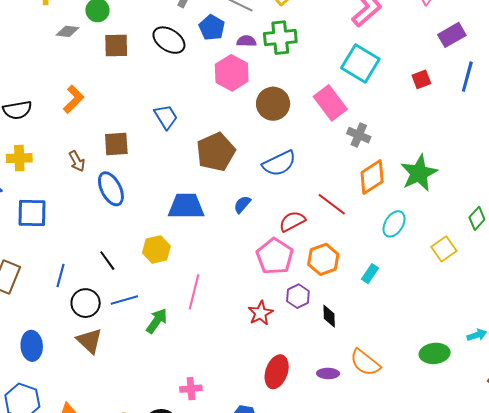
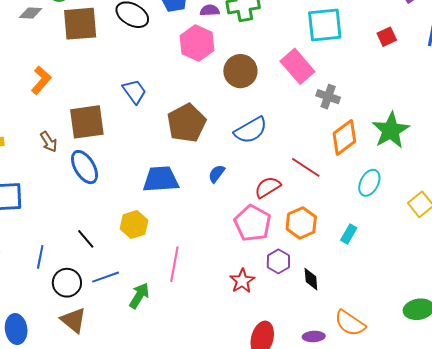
brown square: (116, 46) -> (80, 24), size x1.4
cyan square: (360, 64) -> (325, 25), turned -33
brown square: (116, 144) -> (87, 122), size x1.4

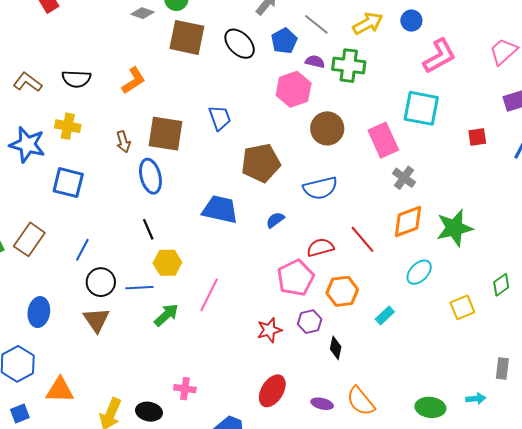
yellow hexagon: (134, 224) -> (167, 263), moved
black line: (86, 239) -> (148, 229), moved

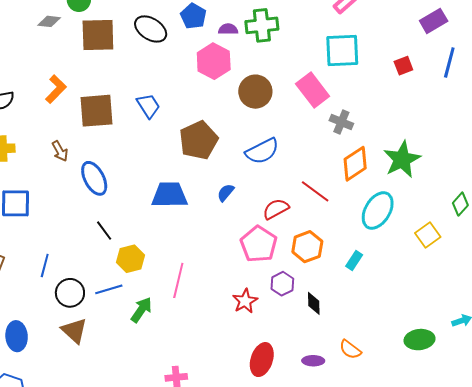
brown square: (166, 134) -> (97, 111), moved
cyan ellipse: (419, 272) -> (378, 210), size x1.4
orange semicircle: (361, 401) -> (350, 349), size x0.7

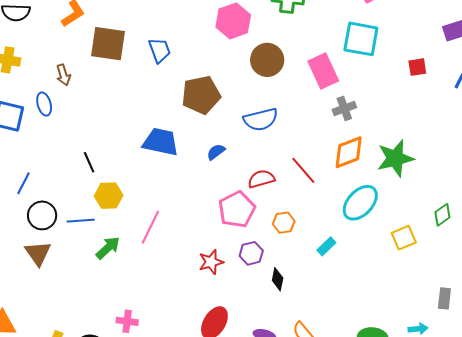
gray cross: (341, 122) -> (344, 108), turned 35
blue ellipse: (94, 178) -> (44, 104), moved, size x0.7
orange hexagon: (307, 247) -> (284, 223), size x0.7

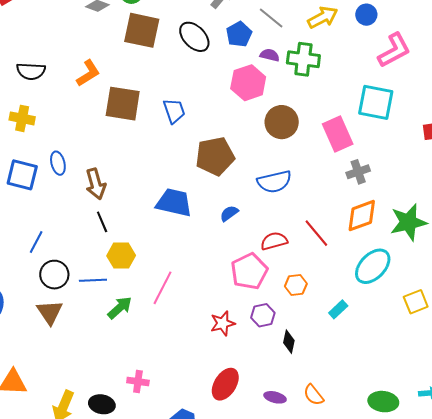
brown arrow: (63, 75) -> (96, 184), moved, size x1.4

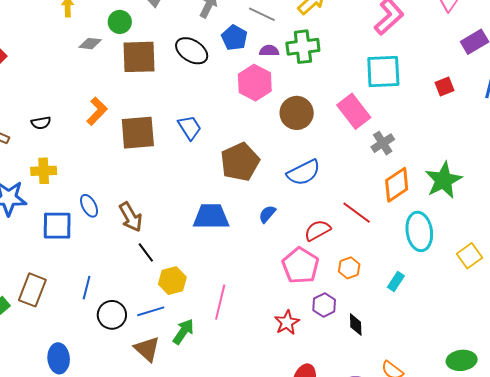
black semicircle: (31, 71) -> (41, 123), size x0.7
cyan ellipse: (373, 266) -> (419, 231), turned -39
brown triangle: (50, 312) -> (147, 349), moved

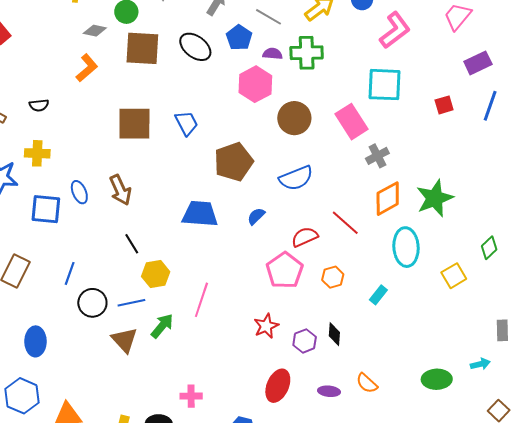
orange L-shape: (97, 111) -> (87, 68), moved
brown arrow: (131, 217) -> (120, 190), moved
purple hexagon: (324, 305) -> (305, 341), moved

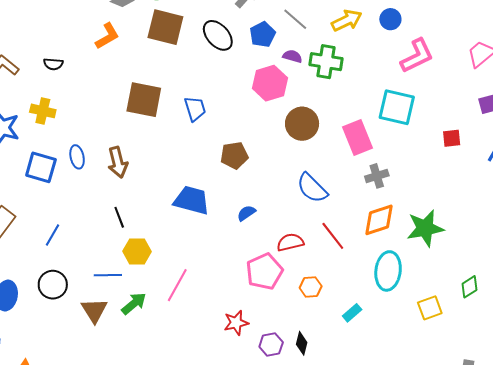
brown pentagon: (234, 162) -> (234, 155), size x0.7
blue semicircle: (296, 178) -> (312, 188), moved, turned 56
black circle: (92, 303) -> (53, 285), moved

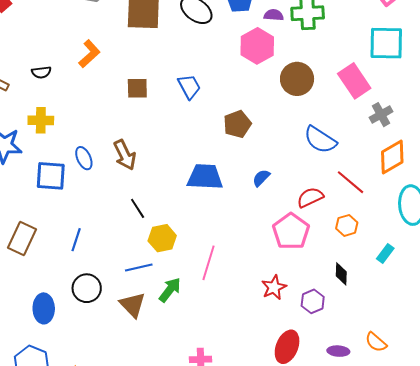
orange L-shape: (107, 36) -> (89, 54), moved
brown square: (144, 100) -> (137, 88), size x0.6
orange hexagon: (311, 287) -> (347, 225), moved
black diamond: (302, 343) -> (341, 274), moved

